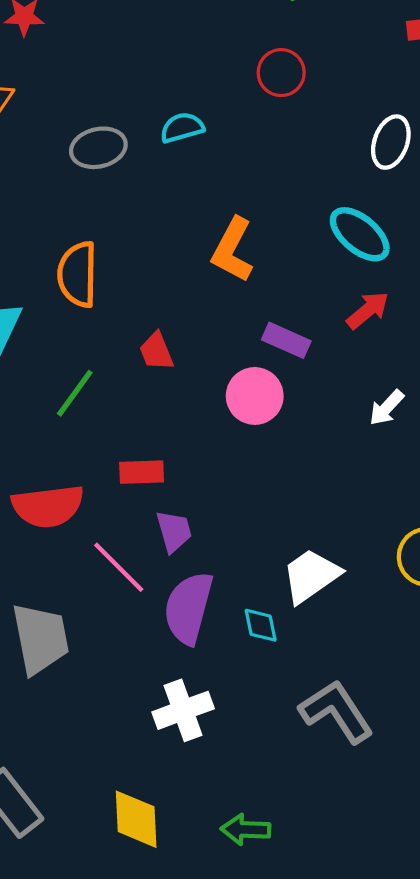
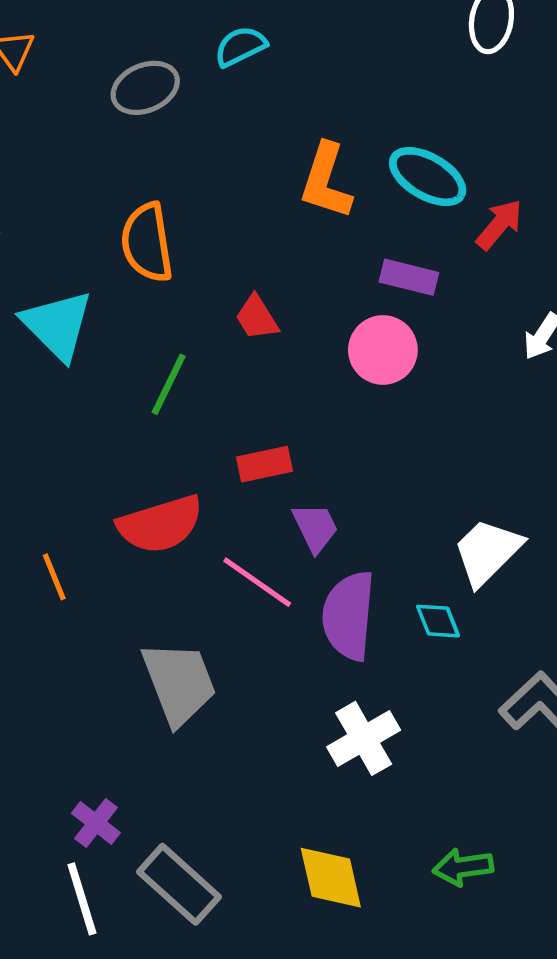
cyan ellipse: (360, 234) -> (428, 177), moved

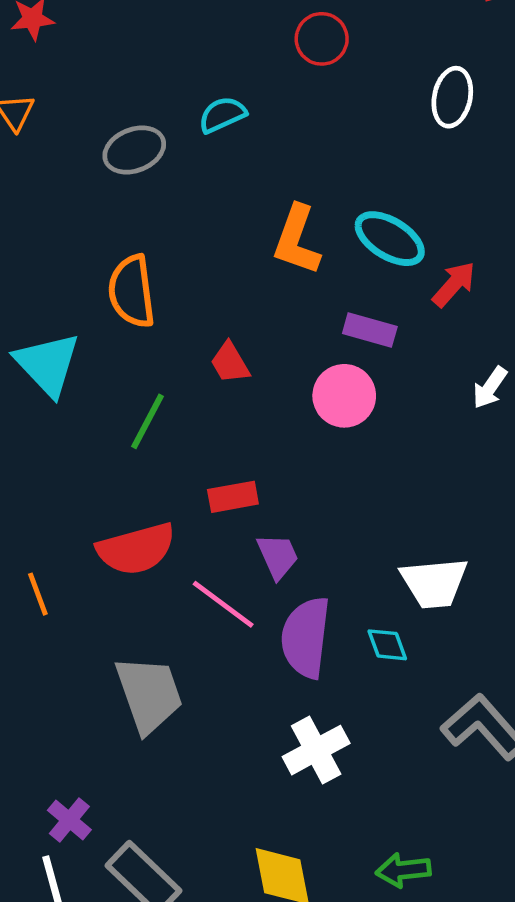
white trapezoid: (487, 552) -> (434, 583), turned -142

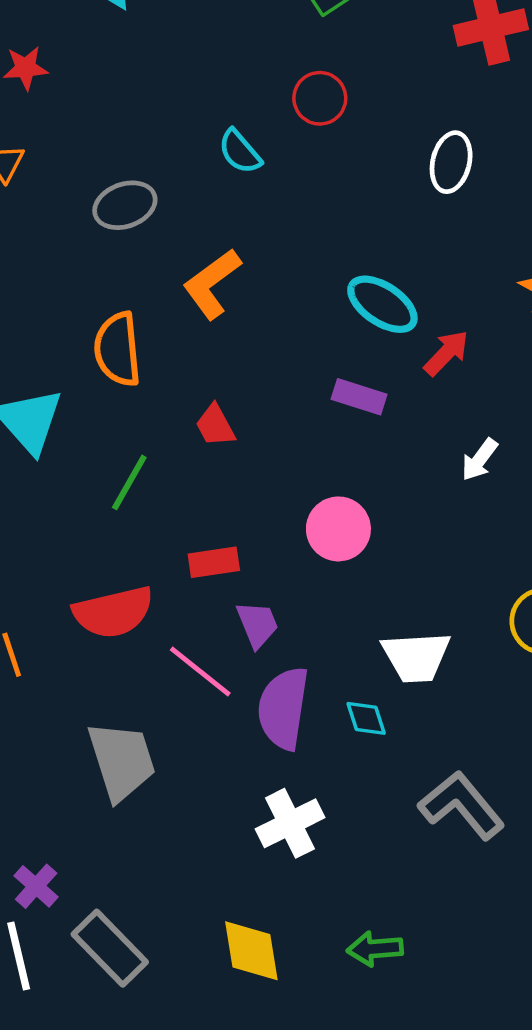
cyan semicircle: (222, 115) -> (240, 152), moved, turned -108
orange L-shape: (297, 240) -> (212, 284), moved, turned 32
pink circle: (344, 396) -> (338, 529), moved

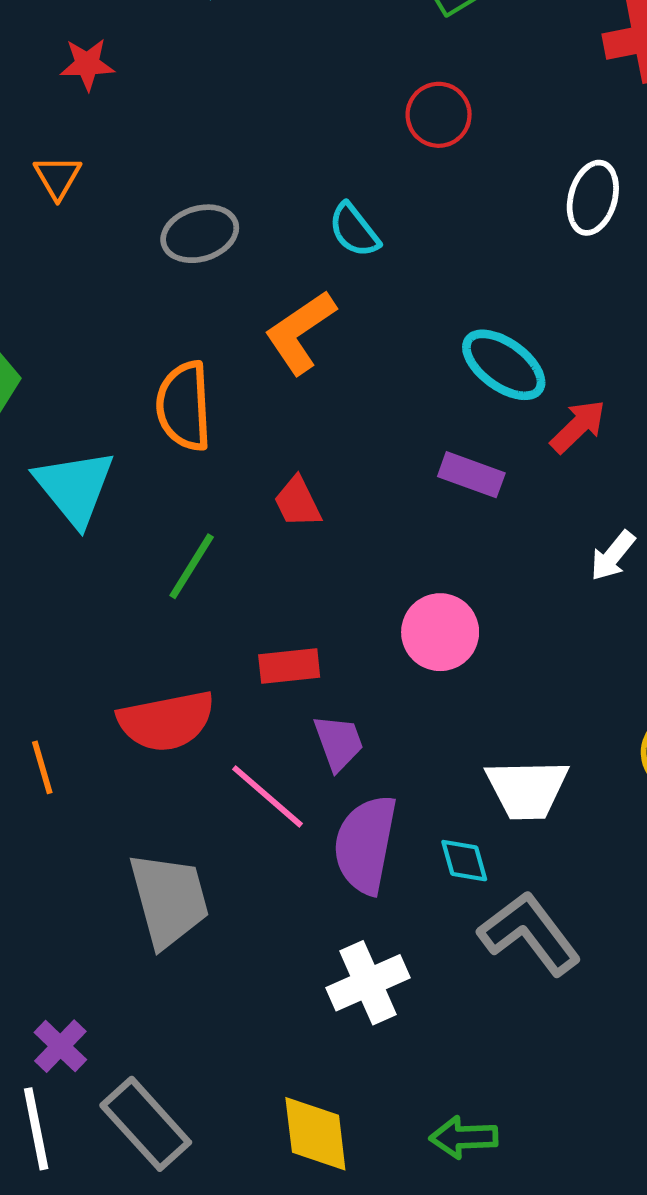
cyan semicircle: (240, 152) -> (354, 230), moved
gray L-shape: (462, 805) -> (530, 933), moved

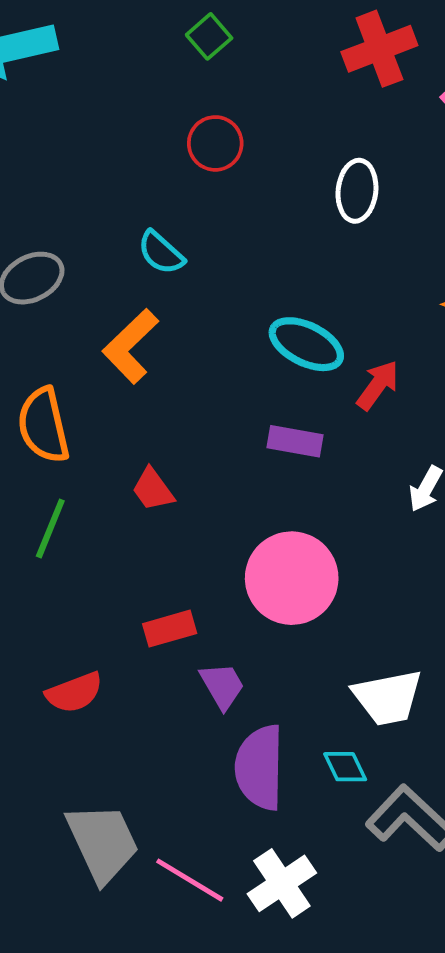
green line: (192, 566) -> (50, 529), moved
pink circle: (440, 632) -> (292, 578), size x1.4
red semicircle: (166, 721) -> (74, 693), size x0.7
pink line: (268, 796) -> (190, 880), moved

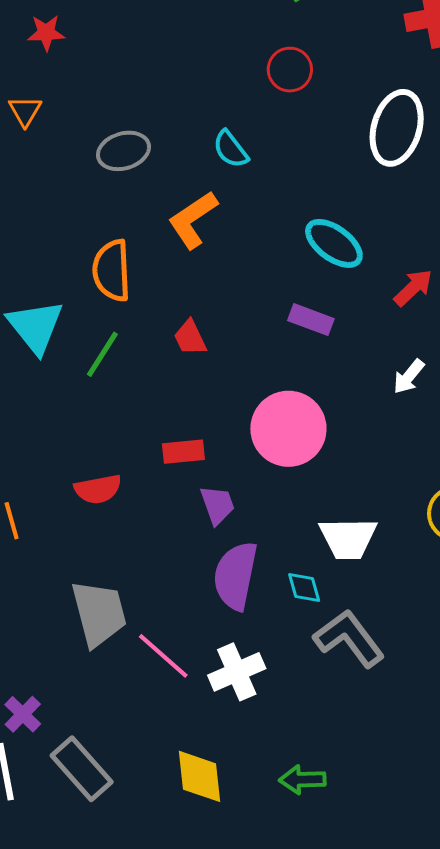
white ellipse: (357, 191) -> (397, 128), size x1.5
red arrow: (378, 385) -> (413, 288), moved

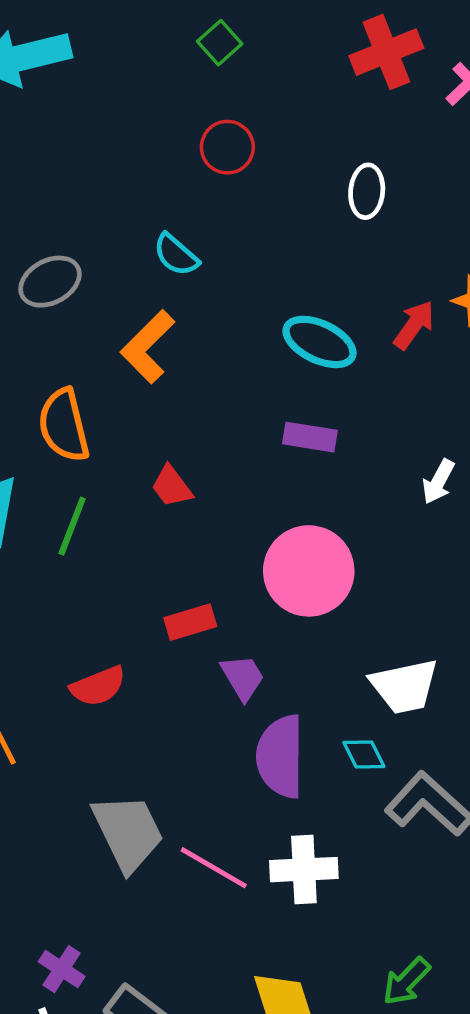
white ellipse: (397, 128) -> (367, 191), size x0.6
red arrow: (413, 288) -> (414, 325), moved
white cross: (237, 672) -> (304, 870), turned 32
green arrow: (302, 780) -> (406, 981), turned -33

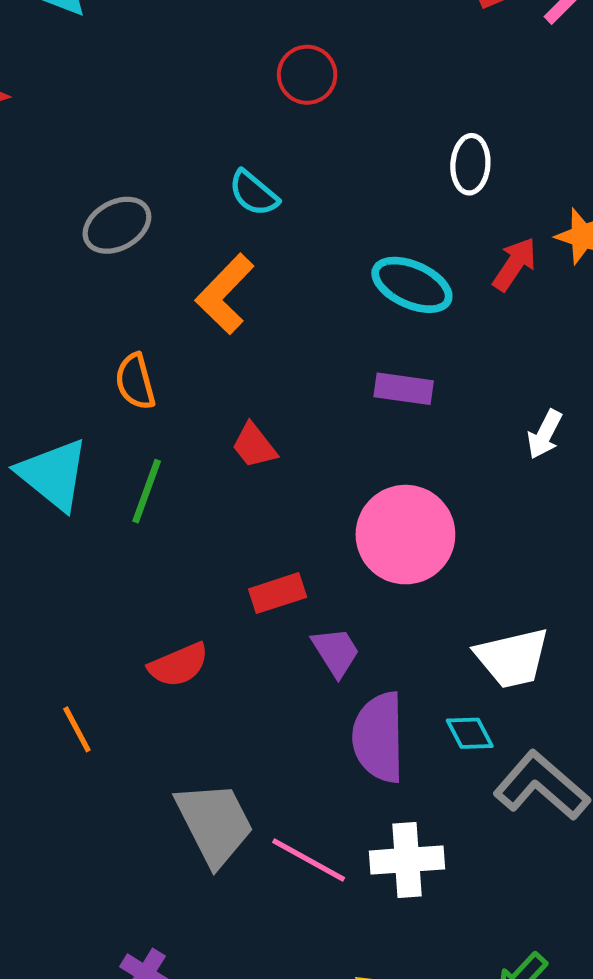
white ellipse: (367, 191) -> (470, 164), moved
orange semicircle: (64, 425) -> (135, 382), size x0.7

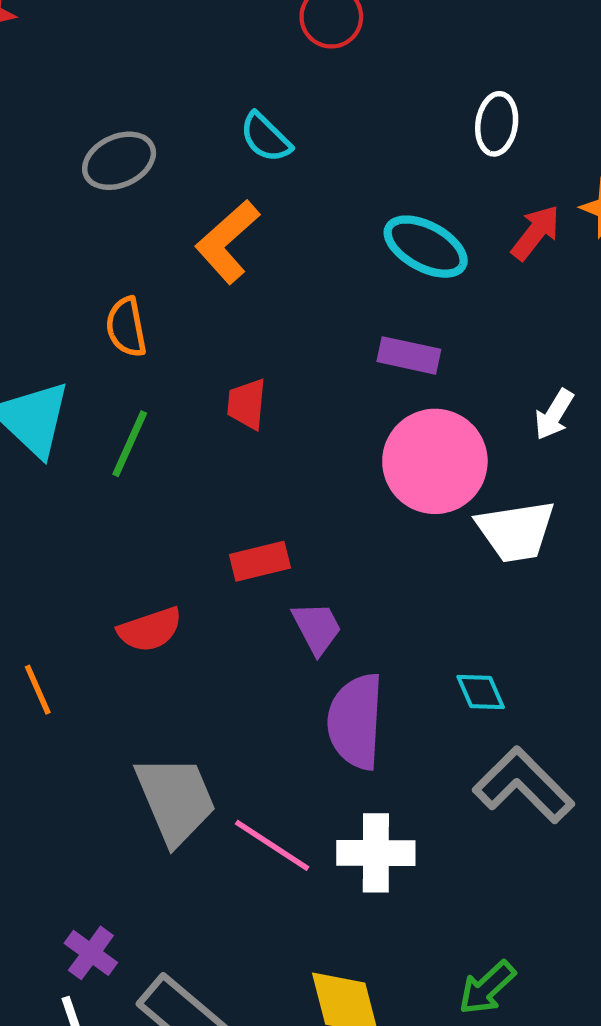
red trapezoid: (254, 446) -> (247, 404), turned 39
pink circle: (405, 535) -> (435, 461), moved
white trapezoid: (512, 658) -> (516, 531), moved
cyan diamond: (470, 733) -> (481, 692), moved

